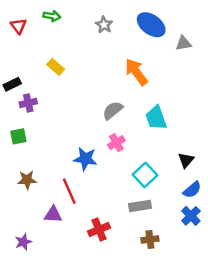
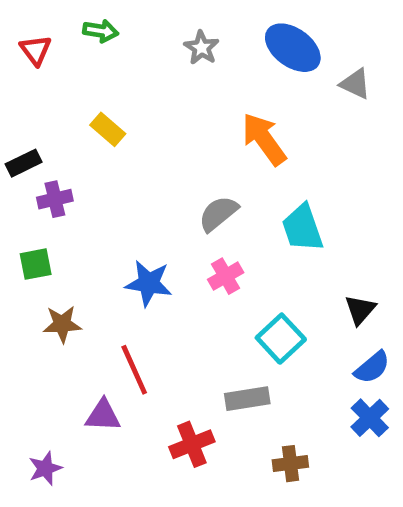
gray triangle: (183, 43) -> (355, 84), turned 35
blue star: (85, 159) -> (149, 283), moved
brown star: (27, 180) -> (62, 324), moved
gray rectangle: (140, 206) -> (247, 399), moved

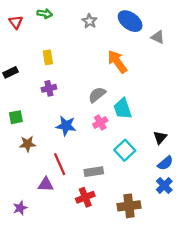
yellow rectangle: (108, 129) -> (48, 57), turned 40
purple cross: (55, 199) -> (49, 88), moved
cyan trapezoid: (302, 228) -> (123, 109), moved
gray rectangle: (247, 399) -> (94, 172), moved
brown cross: (290, 464) -> (129, 206), size x1.5

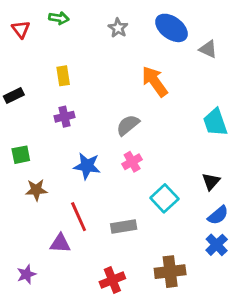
cyan trapezoid: (123, 109) -> (215, 122), moved
red cross: (85, 197) -> (112, 280), moved

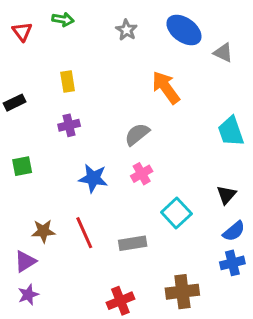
brown star: (36, 190) -> (43, 231), moved
purple triangle: (60, 243) -> (25, 261), moved, turned -35
blue cross: (217, 245) -> (232, 263), turned 30

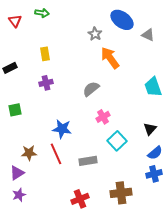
gray star: (126, 30) -> (95, 34), moved
pink cross: (142, 174) -> (103, 117), moved
blue star: (93, 178) -> (62, 129), moved

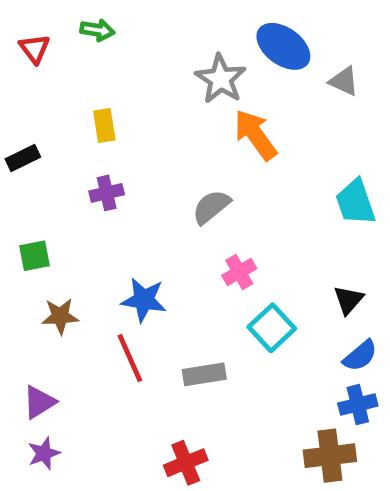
gray star: (95, 34) -> (221, 79), size x1.5
brown star: (29, 153) -> (60, 316), moved
brown cross: (121, 193) -> (330, 456), moved

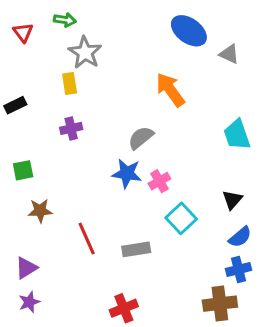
gray star: (221, 79) -> (85, 52), moved
blue star: (144, 300) -> (127, 173), moved

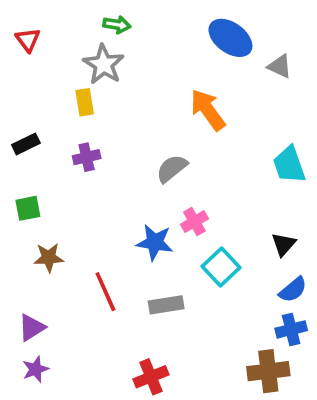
green arrow: (65, 20) -> (117, 25), moved
black rectangle: (15, 105) -> (26, 144), moved
blue star: (127, 173) -> (155, 242), moved

